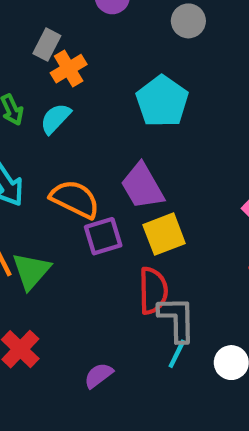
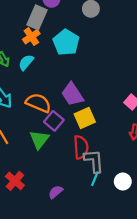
gray rectangle: (47, 45) -> (37, 17), moved, size x1.5
cyan pentagon: (162, 101) -> (66, 42), moved
purple square: (103, 236) -> (54, 121), turned -30
green triangle: (31, 271) -> (39, 139), moved

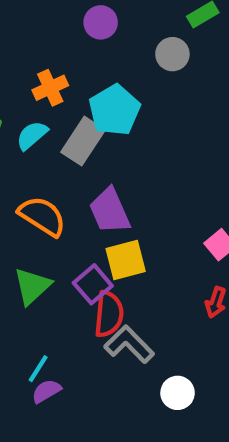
gray rectangle: (37, 17) -> (83, 141), moved
purple square: (54, 121) -> (93, 284), moved
gray L-shape: (94, 161) -> (129, 344), turned -50
cyan line: (95, 179) -> (38, 369), moved

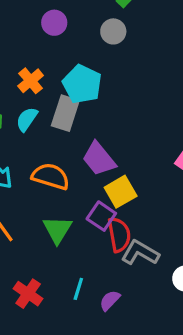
purple semicircle: (46, 391) -> (110, 300), moved

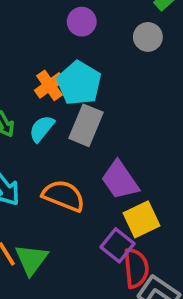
cyan pentagon: (82, 84) -> (79, 83), moved
green triangle: (57, 230) -> (31, 259), moved

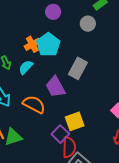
gray rectangle: (86, 125) -> (78, 68), moved
purple trapezoid: (120, 180) -> (55, 87), moved
green triangle: (31, 259) -> (13, 137), turned 30

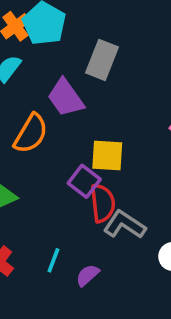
orange semicircle: (34, 104) -> (31, 134), turned 100
yellow square: (75, 121) -> (107, 156), turned 30

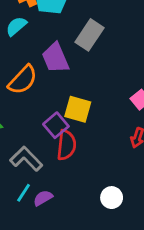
gray L-shape: (125, 225) -> (26, 159), moved
cyan line: (53, 260) -> (24, 193), moved

